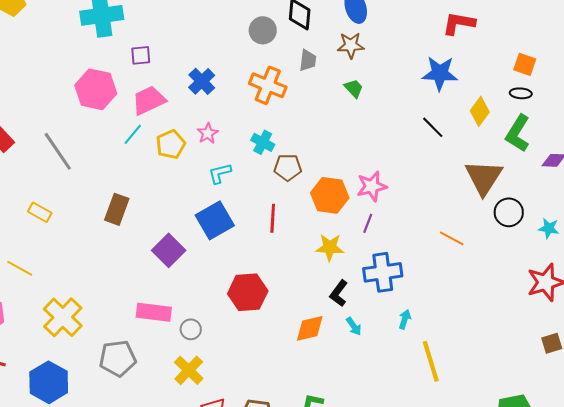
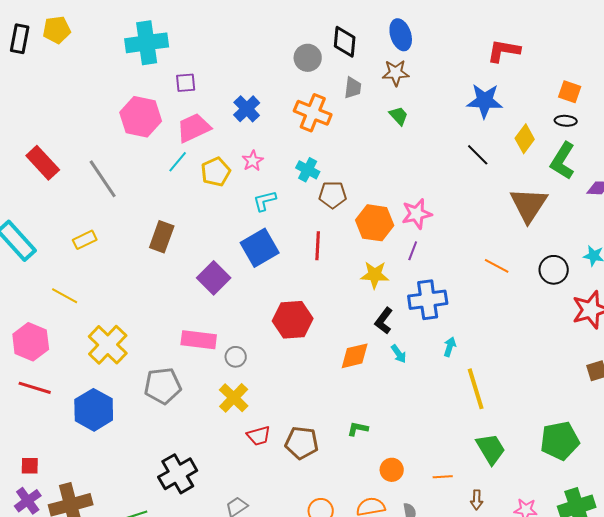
yellow rectangle: (40, 212) -> (85, 240), turned -55
black circle: (509, 212) -> (554, 270), moved

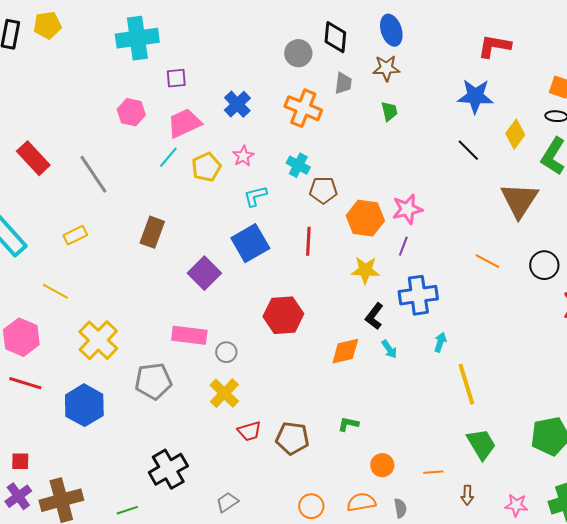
green trapezoid: (399, 116) -> (389, 111), turned 30
pink hexagon: (141, 117) -> (131, 112), size x0.7

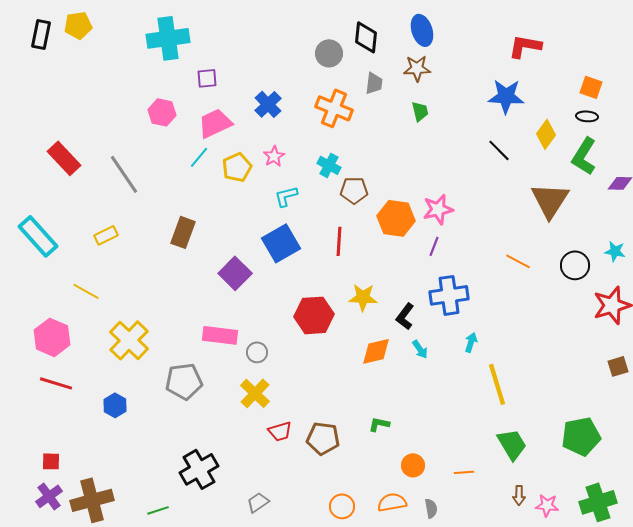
yellow star: (365, 270) -> (363, 297), moved
blue hexagon: (84, 405) -> (115, 405), size x0.6
brown arrow: (467, 495) -> (519, 495), moved

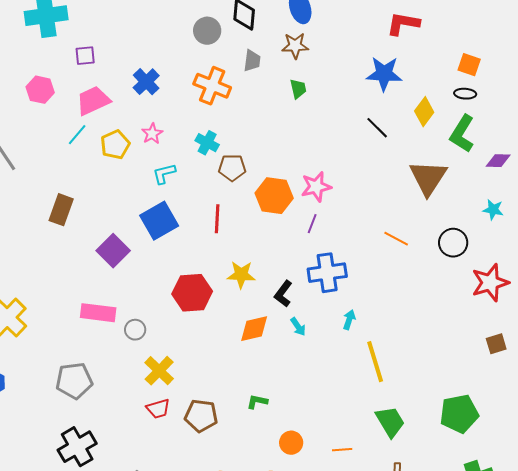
cyan star: (615, 251) -> (493, 210), moved
gray pentagon: (184, 381) -> (74, 381), moved
yellow cross: (255, 393) -> (159, 371), moved

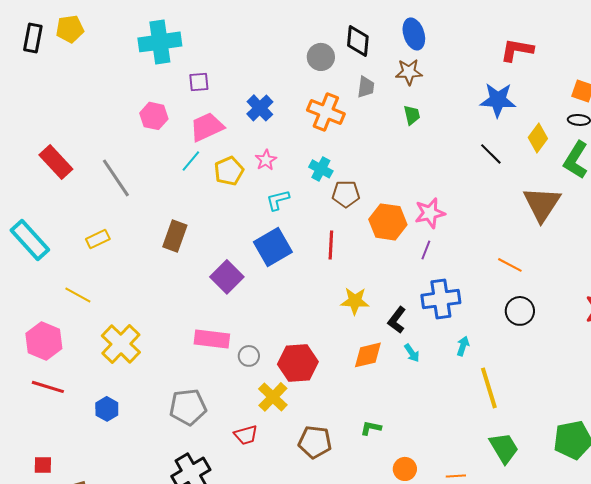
black circle: (453, 243) -> (520, 311), moved
red hexagon: (192, 293) -> (298, 363), moved
red trapezoid: (158, 409) -> (246, 435), moved

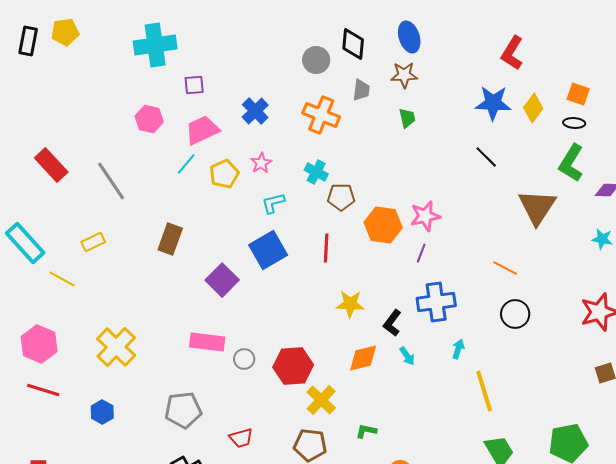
red L-shape: (517, 50) -> (512, 53), turned -68
yellow diamond: (538, 138) -> (533, 108), moved
yellow line: (78, 295) -> (62, 279), moved
yellow cross: (273, 397) -> (321, 400), moved

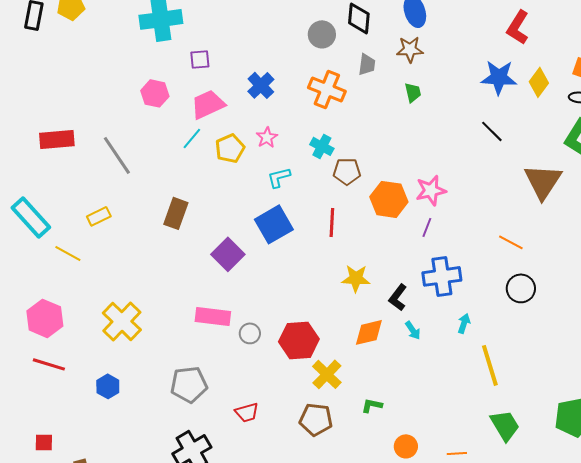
red rectangle: (51, 165) -> (57, 139), turned -52

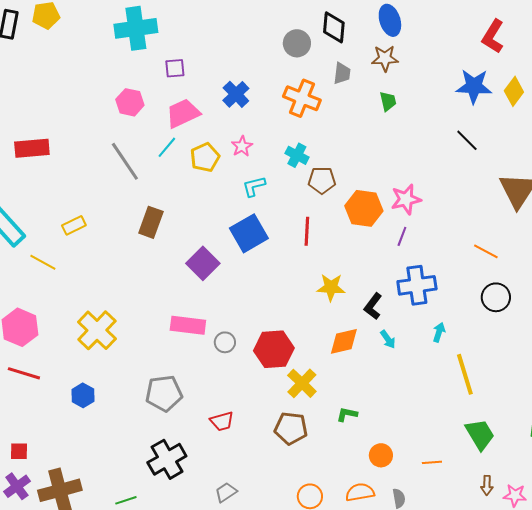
gray line: (117, 155) -> (125, 161), moved

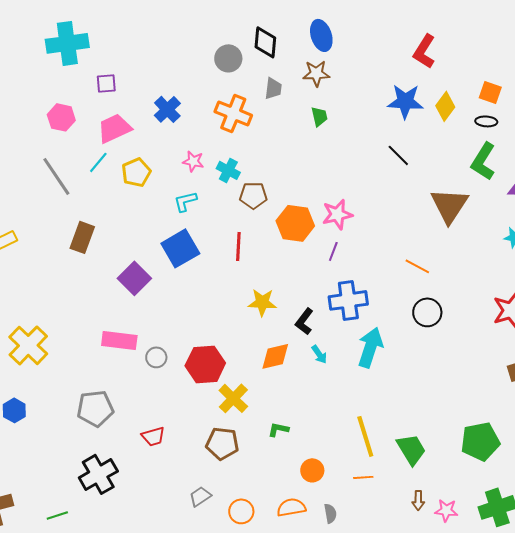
pink star: (242, 146) -> (193, 161), moved, turned -30
cyan arrow: (439, 332) -> (370, 347), size x2.0
yellow line: (465, 374) -> (365, 436), moved
gray trapezoid: (226, 492) -> (200, 496), moved

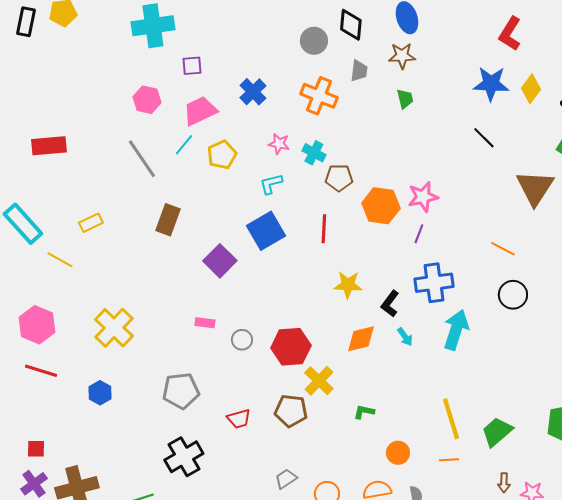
pink rectangle: (119, 340) -> (205, 323), size x0.6
brown pentagon: (222, 443) -> (291, 411), moved
green trapezoid: (411, 449) -> (497, 432), turned -100

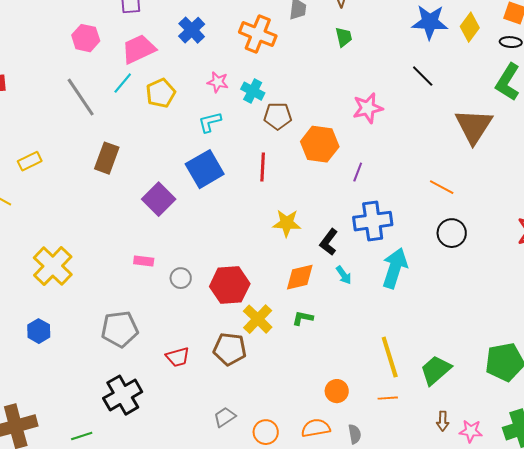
pink star: (423, 197) -> (368, 108), moved
green L-shape: (364, 412) -> (303, 318), moved

